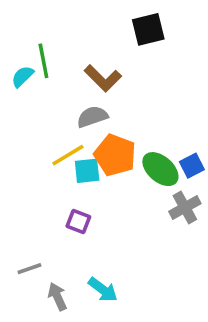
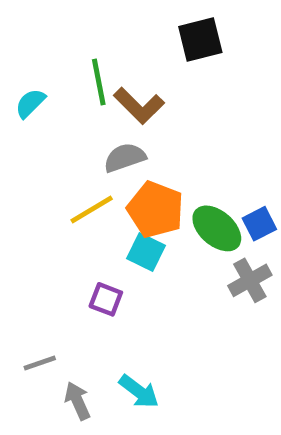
green line: (43, 61) -> (99, 82), moved
cyan square: (87, 171) -> (146, 252), moved, turned 32

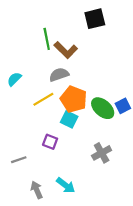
cyan semicircle: (30, 103) -> (14, 79), moved
gray cross: (250, 280) -> (102, 153), moved
gray line: (40, 363) -> (19, 160), moved

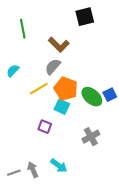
green line: (47, 39) -> (23, 29), moved
gray semicircle: (59, 75) -> (53, 67), turned -30
gray line: (19, 160) -> (14, 173), moved

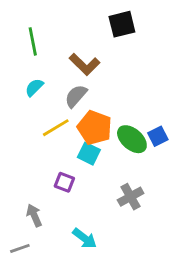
cyan semicircle: (13, 71) -> (34, 87), moved
gray arrow: (33, 170) -> (34, 215), moved

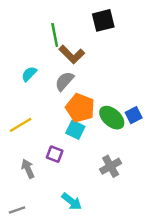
green line: (33, 41) -> (55, 35), moved
yellow line: (56, 128) -> (21, 125), moved
gray arrow: (34, 215) -> (28, 169), moved

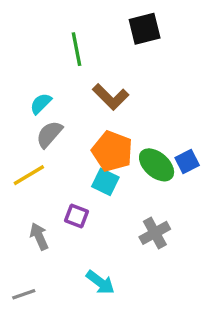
brown L-shape: (72, 54) -> (111, 97), moved
gray semicircle: (64, 81) -> (49, 134), moved

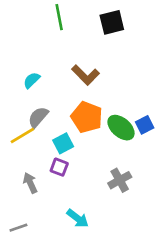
green line: (77, 49) -> (59, 17), moved
gray semicircle: (49, 134) -> (38, 117), moved
cyan square: (105, 182) -> (63, 143), moved, turned 36

